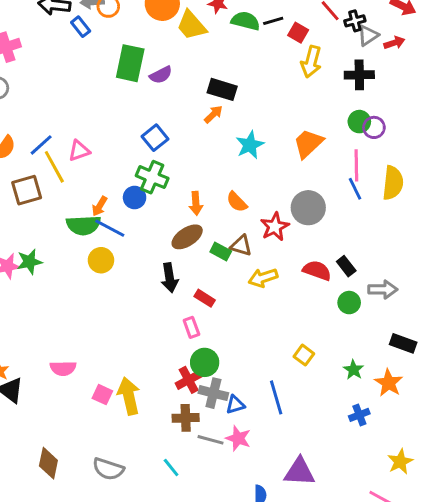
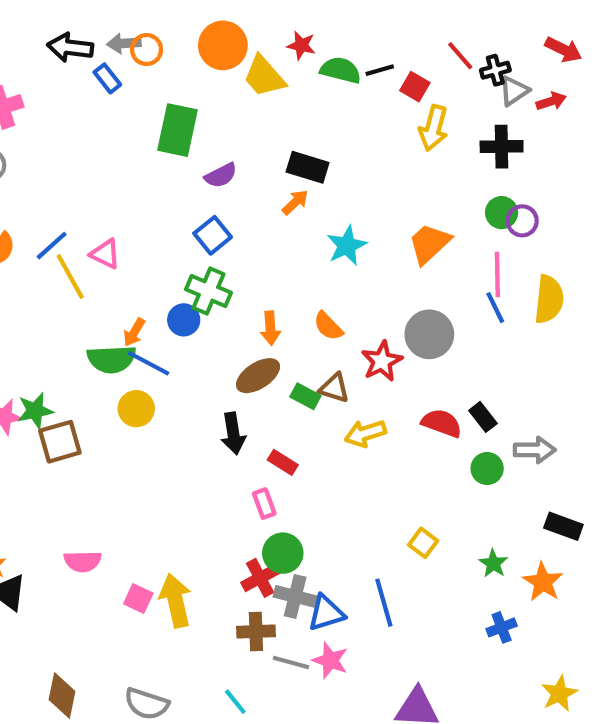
purple semicircle: (161, 75) -> (221, 175), moved
pink triangle: (79, 151) -> (105, 254), turned 45
brown square: (27, 190) -> (60, 442), moved
blue triangle: (235, 405) -> (326, 613), size x1.4

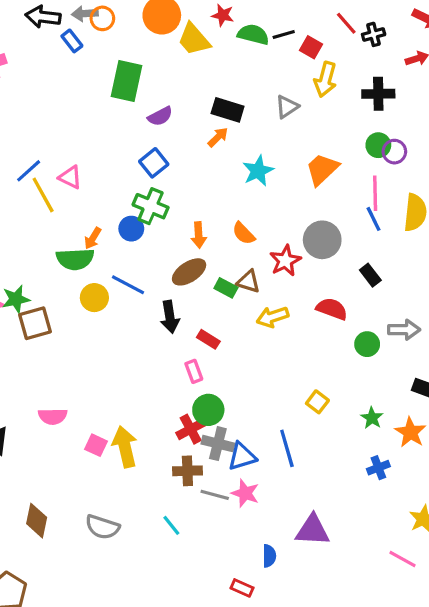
gray triangle: (514, 91) -> (287, 107), moved
blue line: (149, 363) -> (128, 285), moved
black rectangle: (483, 417) -> (370, 275), moved

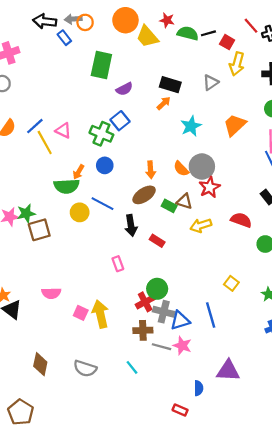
green cross: (151, 206) -> (101, 134), moved
gray circle: (322, 240) -> (202, 167), moved
pink rectangle: (194, 371) -> (118, 264), moved

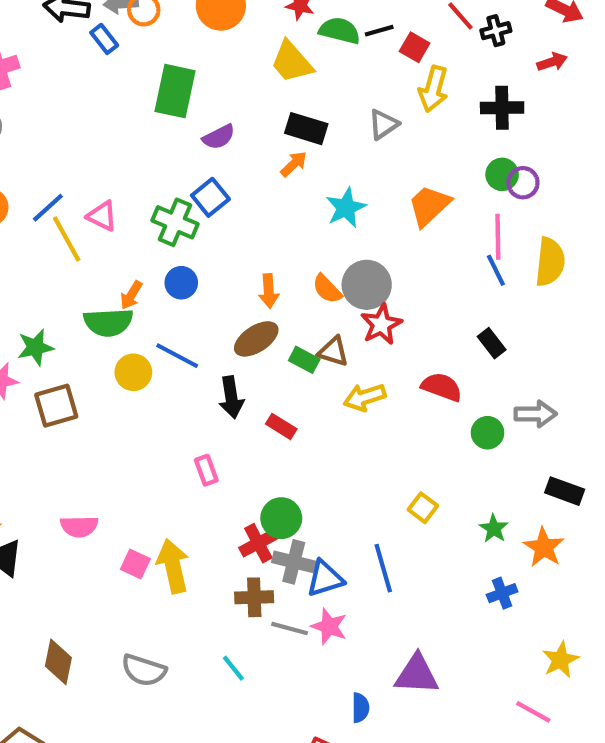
yellow trapezoid: (147, 37) -> (292, 62), moved
green star: (26, 213) -> (35, 347), moved

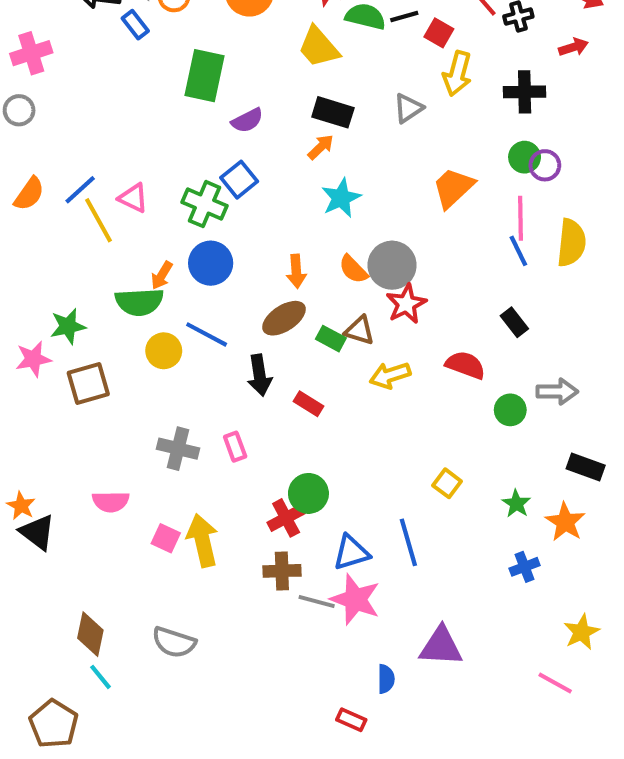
cyan star: (346, 208) -> (341, 198), moved
blue circle: (181, 283) -> (211, 263), size x1.4
gray cross: (294, 562) -> (178, 449), moved
pink star: (329, 626) -> (355, 599), size x1.4
cyan line: (233, 668) -> (101, 677), moved

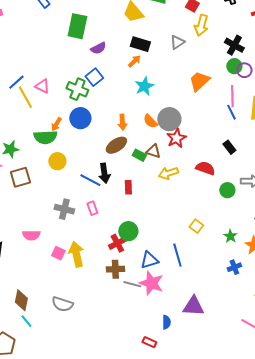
black cross: (525, 92) -> (234, 45), moved, turned 30
blue line: (207, 334) -> (90, 180), moved
red rectangle: (308, 404) -> (128, 187), turned 56

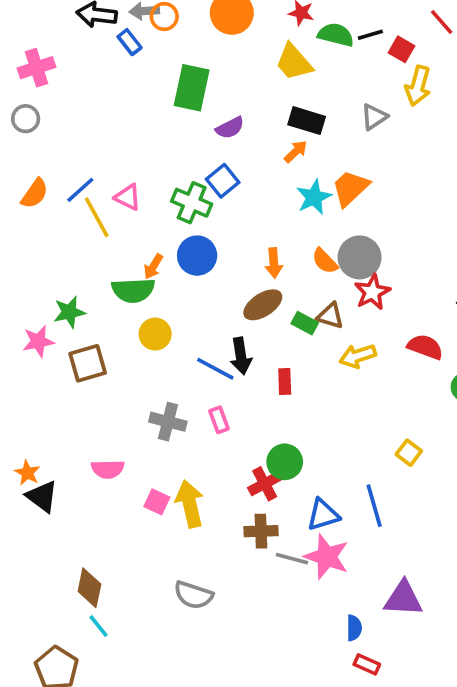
orange trapezoid: (199, 81) -> (350, 188), moved
gray semicircle: (62, 304) -> (193, 595), moved
red rectangle: (149, 342) -> (367, 664), moved

